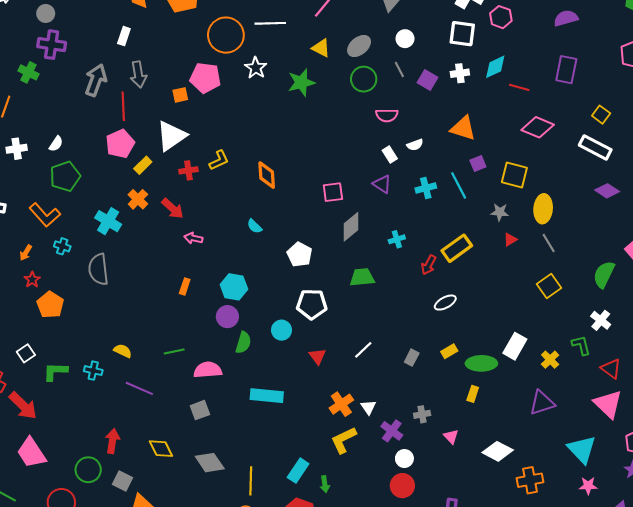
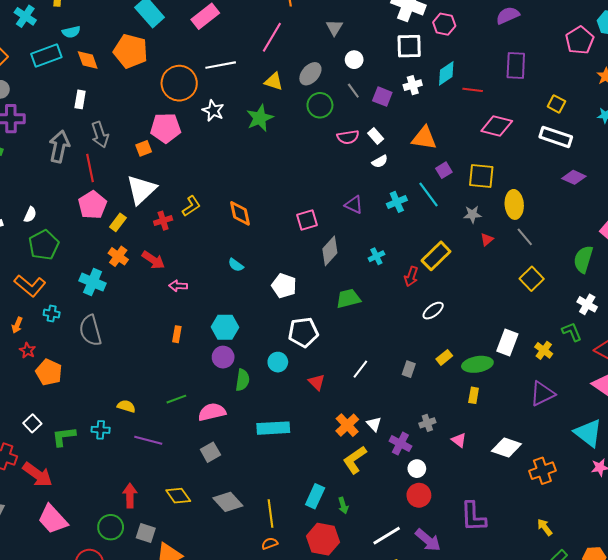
white rectangle: (390, 154) -> (376, 136), moved

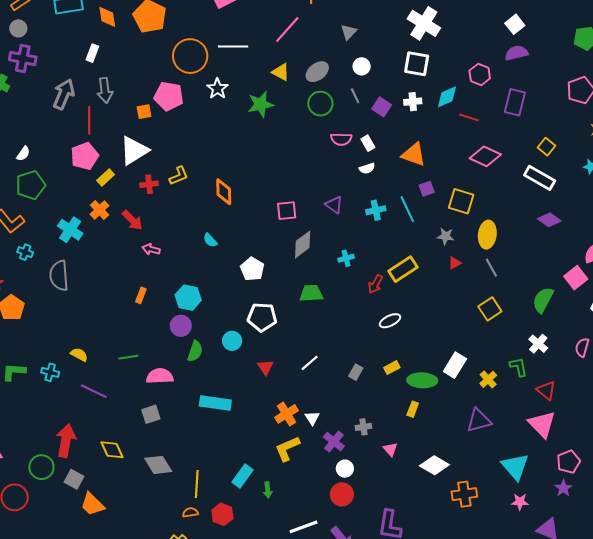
pink hexagon: (444, 24) -> (480, 75), moved
red arrow: (130, 496) -> (66, 441), size x1.4
red hexagon: (323, 539) -> (222, 514), moved, size x0.7

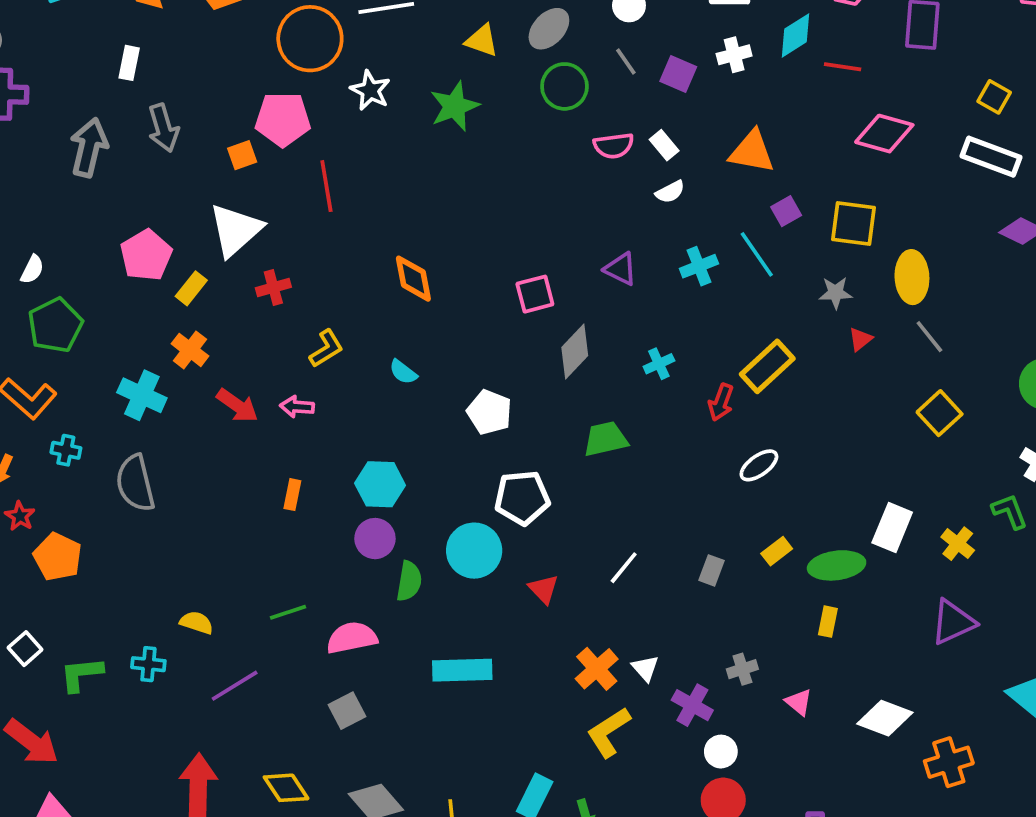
red line: (89, 120) -> (326, 186), moved
yellow L-shape: (179, 176) -> (326, 349), moved
red arrow: (132, 220) -> (237, 405), moved
cyan circle: (232, 341) -> (474, 551), size x1.5
purple line: (94, 391) -> (235, 686), turned -48

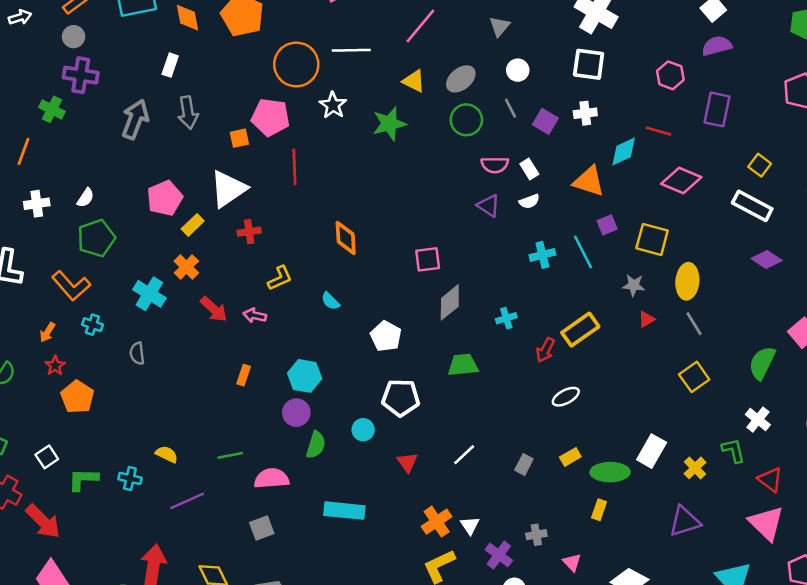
cyan diamond: (796, 35) -> (624, 152), moved
purple triangle: (621, 269) -> (489, 206), moved
gray semicircle: (135, 483) -> (137, 353), size x0.6
cyan circle: (474, 551) -> (363, 430), size x0.6

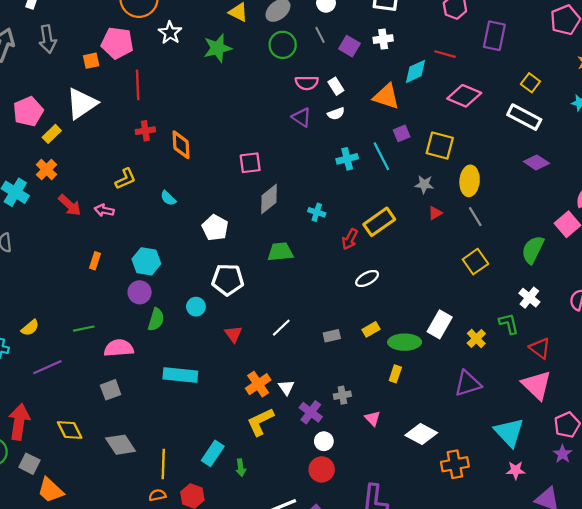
red cross: (249, 232) -> (145, 131), moved
cyan cross: (506, 318) -> (317, 212), turned 35
yellow semicircle: (167, 454) -> (30, 328), turned 114
gray rectangle: (524, 464) -> (332, 336), turned 49

